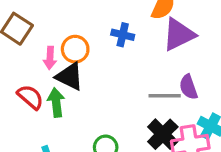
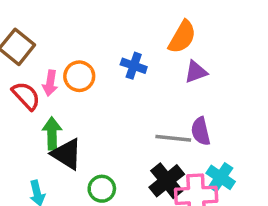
purple triangle: (179, 34) -> (196, 72), size x0.6
black triangle: (70, 77) -> (67, 154), moved
red semicircle: (30, 97) -> (26, 96), moved

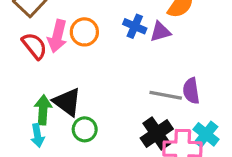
purple triangle: (196, 72) -> (160, 32), moved
pink arrow: (50, 83) -> (57, 36), size x1.4
green arrow: (52, 133) -> (43, 110), moved
green circle: (102, 189) -> (85, 129), moved

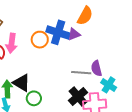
blue cross: (135, 26) -> (58, 32), size x1.6
orange circle: (84, 32) -> (40, 40), moved
cyan cross: (206, 134) -> (109, 85), moved

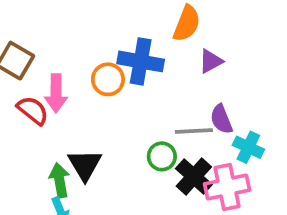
purple triangle: (74, 34) -> (211, 61), moved
black triangle: (22, 83) -> (85, 165), turned 36
green circle: (34, 98) -> (162, 156), moved

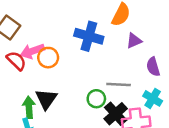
orange circle: (108, 79) -> (48, 58), moved
pink arrow: (56, 93) -> (32, 51), turned 65
purple semicircle: (221, 119) -> (153, 67), moved

